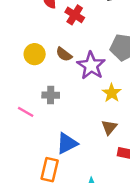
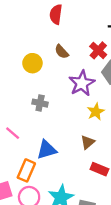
red cross: (75, 15) -> (98, 50), moved
brown semicircle: (64, 54) -> (62, 52), moved
pink line: (26, 112) -> (13, 133), moved

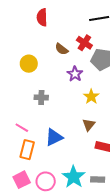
brown semicircle: (62, 52) -> (62, 49), moved
purple star: (82, 83) -> (75, 74), size x0.7
orange rectangle: (26, 170) -> (27, 150), moved

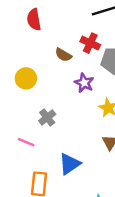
gray cross: (41, 97) -> (47, 117), turned -32
pink line: (22, 128) -> (26, 142), moved

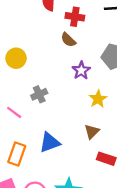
red cross: (90, 43) -> (75, 17), moved, turned -30
yellow circle: (26, 78) -> (16, 58), moved

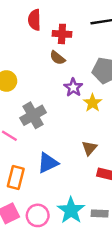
gray cross: (39, 94) -> (33, 115), size x1.5
yellow star: (98, 99) -> (93, 103), moved

